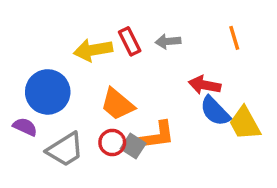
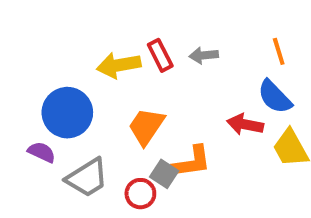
red arrow: (205, 85) -> (245, 124), moved
orange trapezoid: (117, 104) -> (146, 126), turned 84
blue semicircle: (215, 111) -> (275, 97), moved
red circle: (112, 142) -> (140, 194), moved

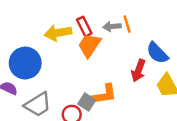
orange line: (279, 51) -> (127, 24), moved
red arrow: (245, 124) -> (138, 71), turned -80
orange trapezoid: (146, 126) -> (89, 45), moved

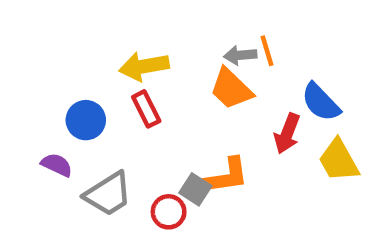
red rectangle: (84, 27) -> (146, 109), moved
orange trapezoid: (89, 45) -> (231, 89), moved, turned -80
blue circle: (25, 63) -> (86, 120), size x0.7

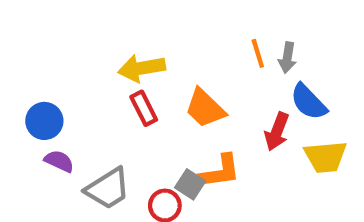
gray arrow: (240, 55) -> (287, 58), moved, turned -76
orange trapezoid: (231, 89) -> (205, 108), moved
blue circle: (86, 120) -> (44, 121), moved
yellow trapezoid: (339, 160) -> (325, 157), turned -66

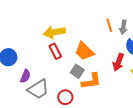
purple semicircle: (59, 161) -> (25, 76), moved, turned 88
gray square: (190, 184) -> (77, 71), moved

